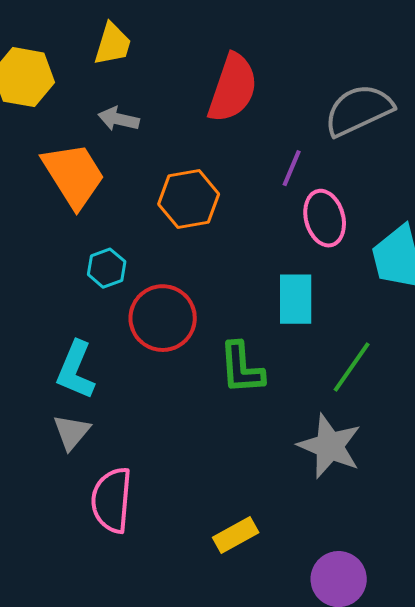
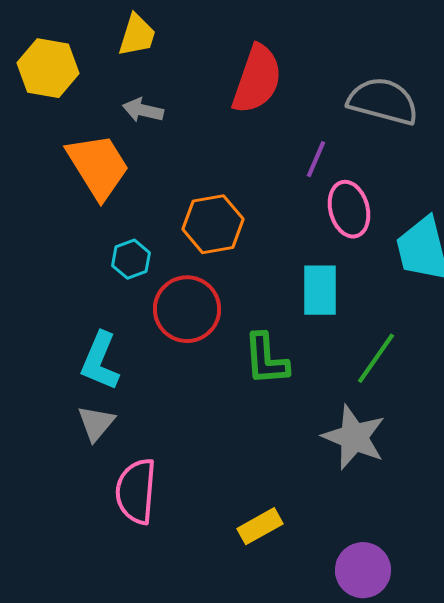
gray semicircle: (359, 110) -> (383, 101), turned 40
orange hexagon: (189, 199) -> (213, 224), moved

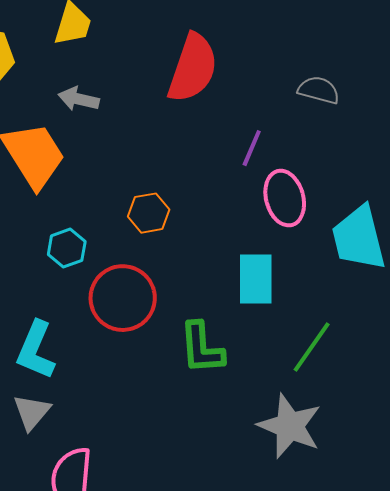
gray semicircle: (383, 101) -> (319, 90), size x0.6
orange hexagon: (213, 224) -> (149, 213), size x0.7

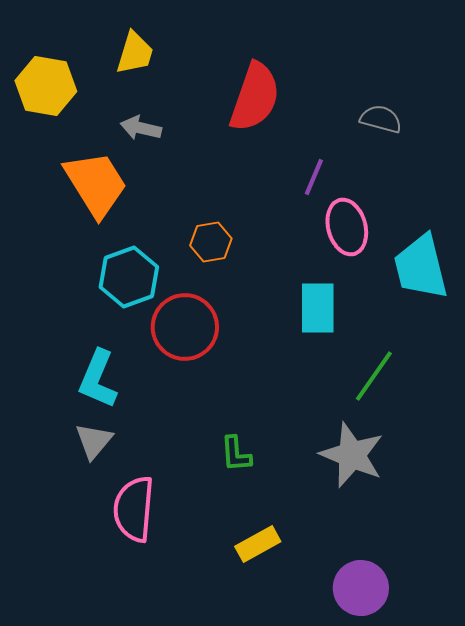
cyan hexagon: (67, 248) -> (129, 277), size x1.5
green L-shape: (202, 348) -> (236, 454), moved, size x0.7

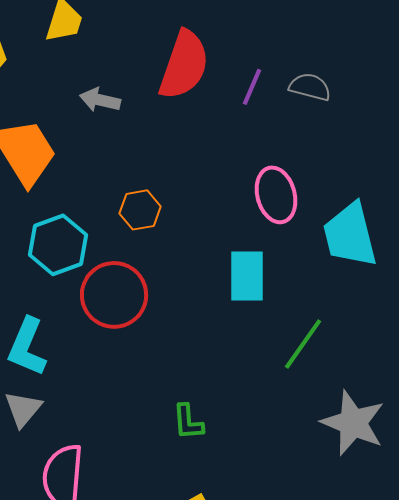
gray arrow: (141, 128) -> (100, 100), moved
purple line: (314, 177) -> (252, 87), moved
green L-shape: (236, 454) -> (188, 422), moved
gray star: (352, 455) -> (353, 423), moved

